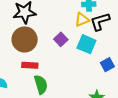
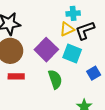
purple square: (61, 39) -> (46, 50), size x1.6
green semicircle: (41, 85) -> (55, 79), moved

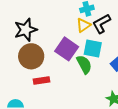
green semicircle: (55, 79) -> (84, 64), moved

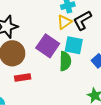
green semicircle: (84, 64) -> (65, 61), turned 30

